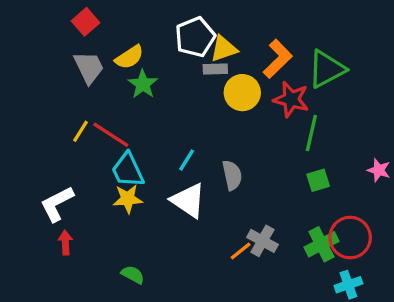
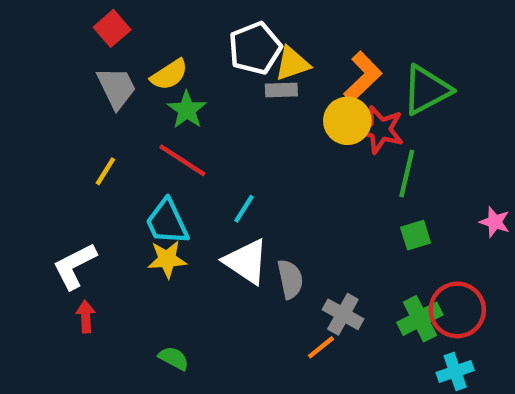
yellow circle: (242, 93) -> (347, 121), moved
red line: (111, 135) -> (182, 160), moved
gray semicircle: (232, 175) -> (290, 279), moved
orange line: (241, 251) -> (321, 347), moved

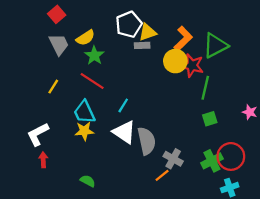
gray semicircle: (290, 279) -> (146, 141), size x1.4

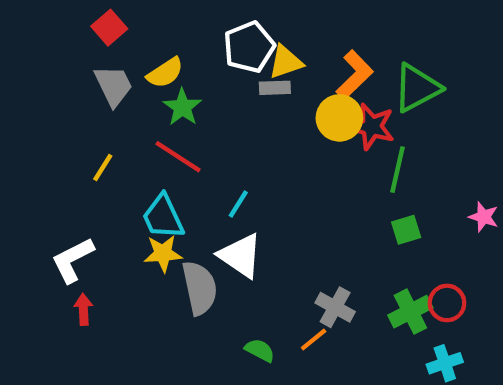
gray semicircle: (146, 141) -> (200, 288), moved
red circle: (231, 156) -> (447, 303), size x0.7
green semicircle: (88, 181) -> (260, 350), moved

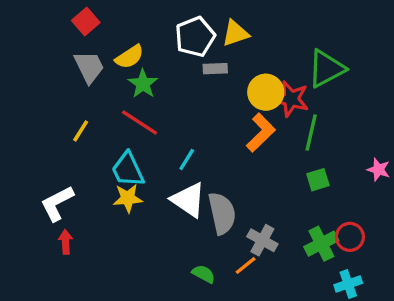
yellow triangle: (286, 62) -> (235, 33), moved
orange L-shape: (354, 75) -> (261, 133), moved
gray semicircle: (200, 288) -> (222, 213), moved

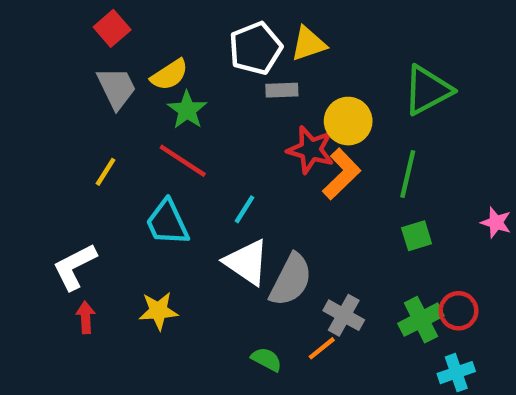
red star: (291, 99) -> (311, 150), moved
yellow star: (128, 198) -> (158, 311), moved
gray semicircle: (222, 213) -> (291, 280), turned 39

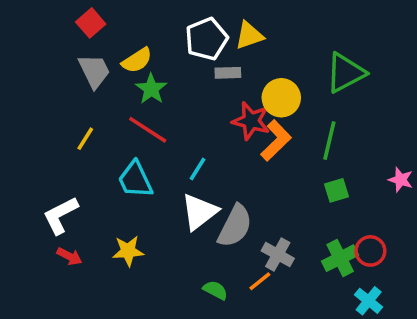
white triangle: (247, 262) -> (199, 212), turned 48
red arrow: (86, 317) -> (69, 256), turned 120
cyan cross: (456, 373) -> (369, 301), turned -32

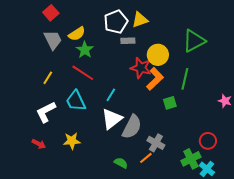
green square: (337, 190) -> (170, 103), moved
white L-shape: (60, 215) -> (46, 112), moved
green cross: (340, 258) -> (191, 159), moved

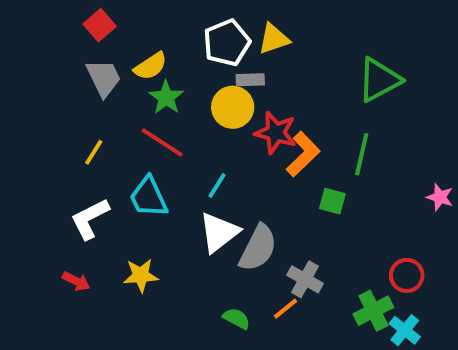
yellow circle: (158, 55) -> (233, 107), moved
green square: (170, 103) -> (332, 201), turned 32

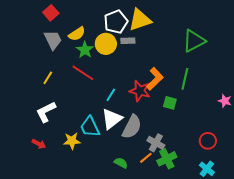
yellow triangle: (274, 39) -> (140, 20), size x1.4
yellow circle: (233, 107) -> (106, 44), moved
red star: (276, 133) -> (140, 91), moved
cyan trapezoid: (149, 197) -> (90, 127), moved
green cross: (373, 311) -> (167, 159), moved

